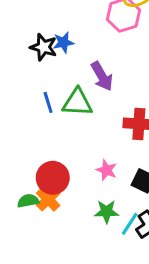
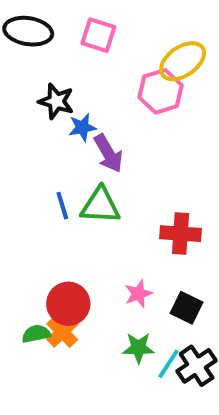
black star: (44, 47) -> (56, 101), moved
purple arrow: (102, 76) -> (108, 153), moved
pink star: (107, 170) -> (138, 294), turned 30

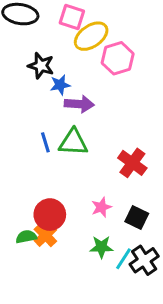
yellow ellipse: (183, 61) -> (91, 36), moved
purple arrow: (108, 153) -> (79, 104), turned -56
red cross: (181, 234) -> (132, 163), turned 32

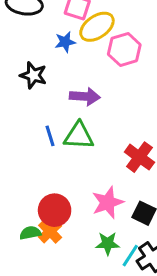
black star: (41, 66) -> (33, 75), moved
blue star: (60, 85) -> (65, 42), moved
pink star: (101, 207) -> (108, 203), size x1.5

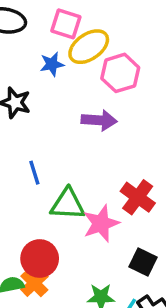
purple arrow: (85, 96) -> (99, 120), moved
green triangle: (79, 136) -> (68, 204), moved
pink star: (108, 203) -> (101, 223), moved

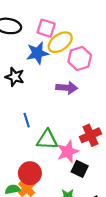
blue star: (52, 64) -> (37, 53), size x1.5
red cross: (138, 197) -> (90, 135), turned 30
black square: (143, 262) -> (80, 169), moved

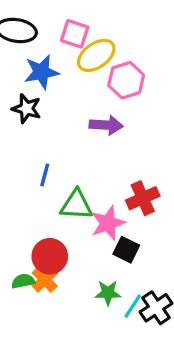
blue star: (37, 53) -> (41, 72), moved
blue line: (27, 120) -> (45, 175), turned 32

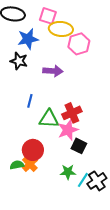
yellow ellipse: (96, 55) -> (61, 29), turned 40
purple arrow: (106, 125) -> (53, 71), moved
red cross: (143, 198) -> (72, 113), moved

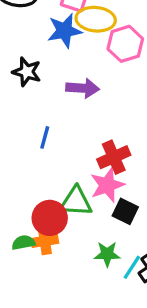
blue star: (28, 39) -> (64, 31), moved
green triangle: (49, 119) -> (76, 201), moved
orange cross: (30, 164) -> (45, 241), turned 35

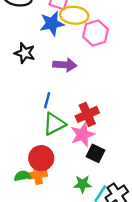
blue line: (45, 137) -> (47, 100), moved
green triangle: (76, 201) -> (54, 124), moved, turned -30

